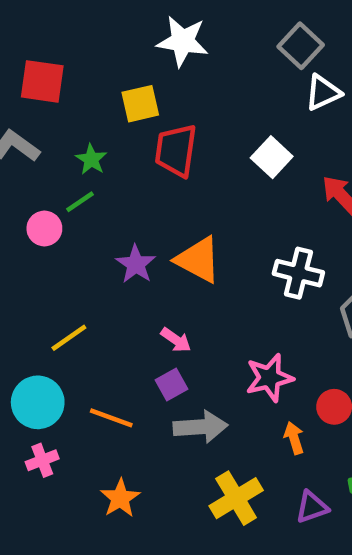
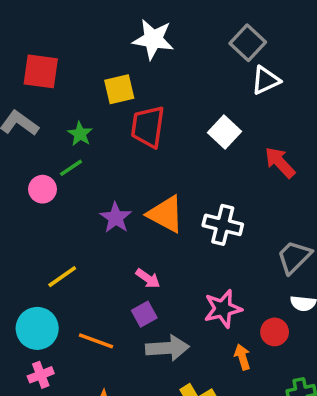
white cross: (298, 273) -> (223, 225), moved

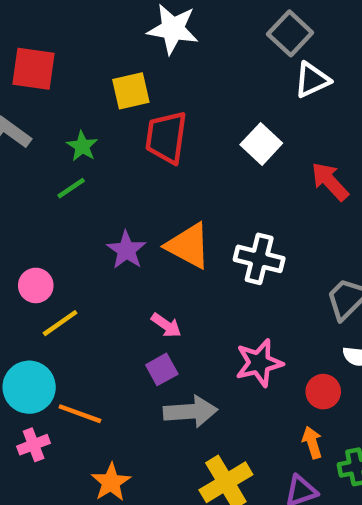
pink circle: (43, 189) -> (36, 285), moved
orange line: (96, 341) -> (80, 414), moved
orange arrow: (242, 357) -> (312, 442), moved

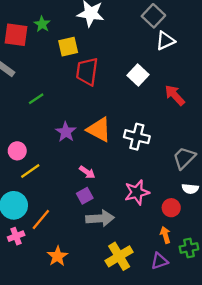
green star: (82, 146) -> (42, 24), moved
orange line: (80, 414) -> (41, 220), turned -70

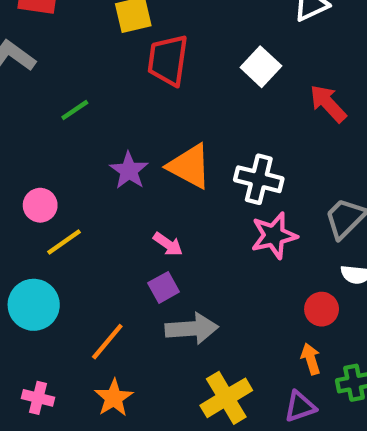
pink star: (137, 192) -> (274, 236), moved
orange line: (41, 220) -> (107, 342), moved
pink cross: (16, 236) -> (38, 398), moved, turned 35

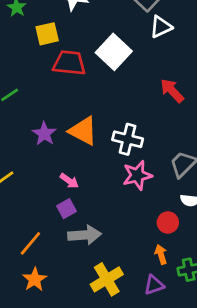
red trapezoid: (168, 60) -> (69, 63), turned 88
white square: (261, 67) -> (114, 52), moved, size x1.4

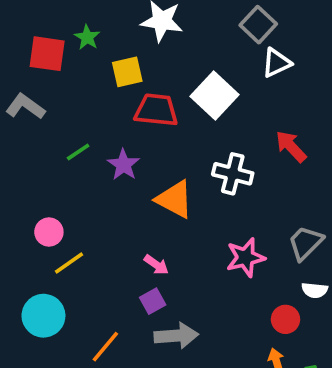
purple star: (44, 134) -> (124, 165), moved
white cross: (128, 139) -> (233, 174), moved

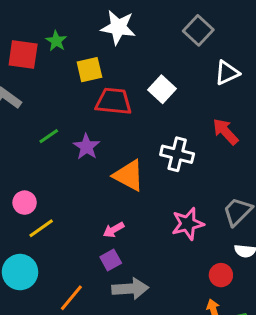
white triangle: (276, 63) -> (227, 73), moved
white square: (215, 96) -> (162, 89), size x0.7
pink arrow: (156, 265) -> (114, 230), turned 115

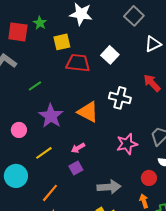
purple star: (86, 147) -> (51, 116), moved, size x1.4
yellow line: (41, 228) -> (44, 153), moved
gray arrow: (130, 289) -> (109, 187), moved

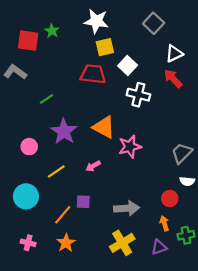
yellow square: (62, 42) -> (105, 47), moved
red arrow: (152, 83) -> (173, 78), moved
white cross: (120, 98) -> (138, 95), moved
pink star: (127, 144) -> (130, 147), moved
purple square: (76, 168) -> (83, 202), moved, turned 32

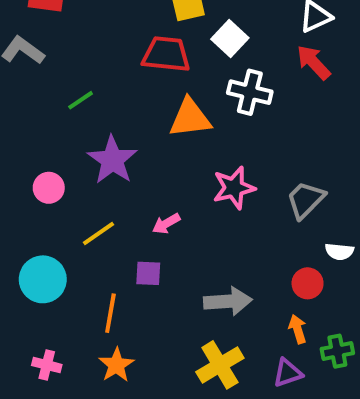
orange triangle: (104, 127) -> (190, 118), moved, turned -35
gray trapezoid: (182, 153) -> (306, 200), moved
purple square: (83, 202) -> (148, 273), moved
orange line: (63, 215) -> (110, 313), turned -30

